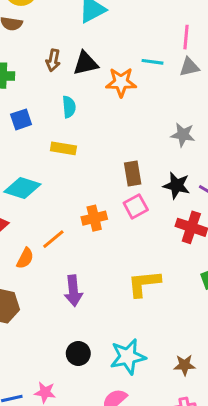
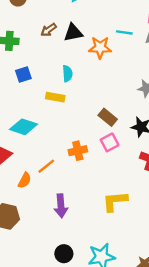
brown arrow: (53, 60) -> (49, 30), turned 42
cyan semicircle: (69, 107) -> (67, 74), moved
brown rectangle: (133, 174) -> (108, 117), turned -42

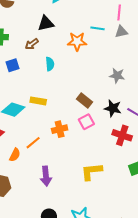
brown arrow: (49, 30) -> (32, 44), moved
black triangle: (73, 33) -> (46, 23), moved
yellow rectangle: (55, 97) -> (38, 101), moved

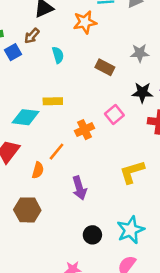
blue square: (13, 65) -> (13, 52), moved
brown rectangle: (84, 100) -> (105, 67), moved

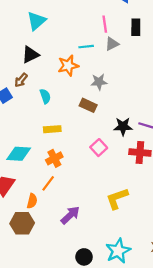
gray star: (140, 53) -> (99, 82), moved
yellow rectangle: (53, 101) -> (52, 129), moved
orange cross: (85, 130) -> (54, 158), moved
purple arrow: (79, 188) -> (70, 215), turned -114
brown hexagon: (27, 210) -> (22, 223), moved

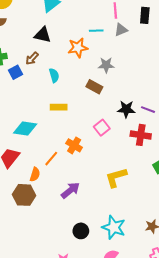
black triangle: (30, 55) -> (43, 35), turned 36
orange cross: (54, 158) -> (74, 145), moved, turned -35
cyan star: (118, 251) -> (114, 227), turned -30

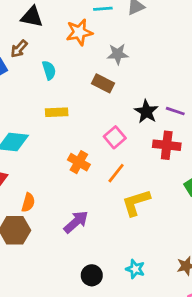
black star: (126, 109) -> (146, 112), turned 30
orange line: (51, 159) -> (116, 173), moved
cyan star: (114, 227) -> (135, 269), size x0.6

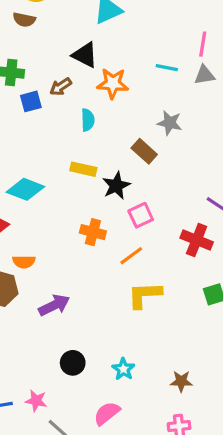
orange star: (79, 32) -> (113, 83), moved
black star: (146, 112) -> (116, 186), moved
orange cross: (79, 162) -> (93, 232), turned -30
orange semicircle: (28, 202) -> (24, 262), turned 60
purple arrow: (76, 222) -> (54, 305), moved

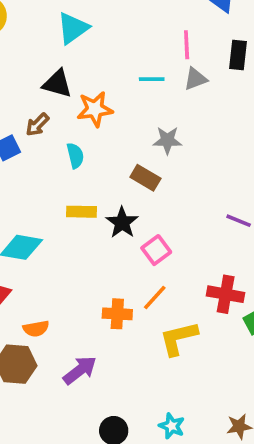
orange cross: (93, 232) -> (117, 314), moved
red cross: (197, 240) -> (226, 294), moved

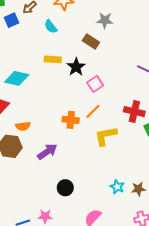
cyan semicircle: (75, 156) -> (51, 27), turned 152
cyan star: (172, 426) -> (117, 187), moved

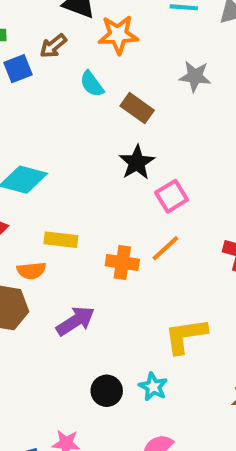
brown rectangle: (91, 41) -> (137, 108), moved
yellow rectangle: (53, 59) -> (61, 240), moved
yellow L-shape: (106, 136) -> (186, 336), moved
cyan star: (117, 187) -> (153, 387), moved

